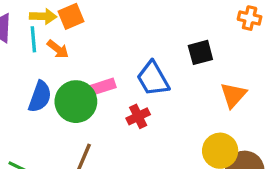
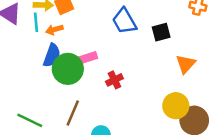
orange arrow: (58, 49) -> (54, 30), turned 126
blue trapezoid: (153, 79) -> (124, 21), moved
blue semicircle: (40, 97) -> (52, 55), moved

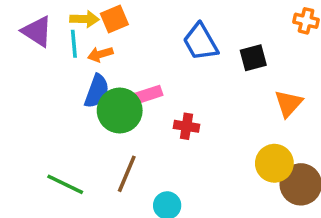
red cross: (114, 80) -> (186, 126), turned 35

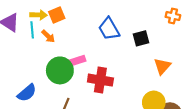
orange arrow: (100, 54) -> (48, 36), turned -120
blue semicircle: (97, 91) -> (27, 93), moved, turned 30
red cross: (186, 126) -> (100, 80), size x1.6

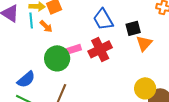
orange triangle: (162, 66) -> (144, 43), moved
red cross: (100, 80) -> (100, 49), moved, turned -35

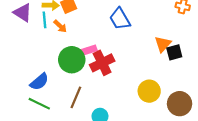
black square: (133, 28) -> (174, 52), moved
red cross: (100, 49) -> (102, 63), moved
yellow circle: (145, 88) -> (149, 91), moved

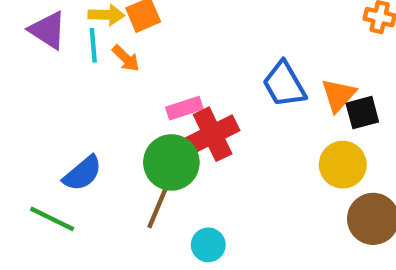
blue trapezoid: (120, 19) -> (284, 84), moved
green circle: (72, 60) -> (171, 162), moved
yellow circle: (149, 91) -> (343, 165), moved
green line: (39, 104) -> (52, 219), moved

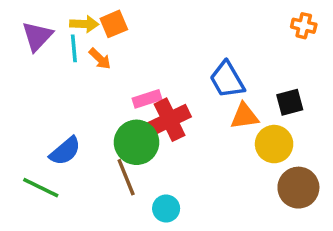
purple triangle: (48, 30) -> (37, 36), turned 40
orange triangle: (338, 95) -> (244, 116), moved, turned 40
brown line: (158, 206) -> (126, 177), turned -45

